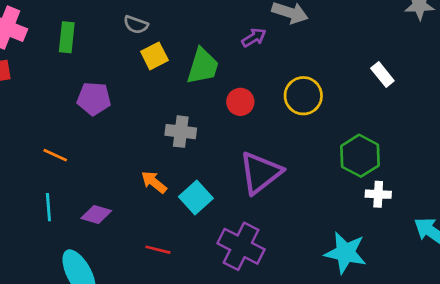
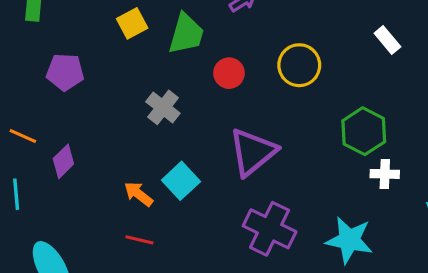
gray cross: (181, 132) -> (163, 107), turned 32
orange arrow: (154, 182) -> (138, 194), moved
purple diamond: (96, 214) -> (63, 161), moved, turned -60
purple cross: (241, 246) -> (270, 229), moved

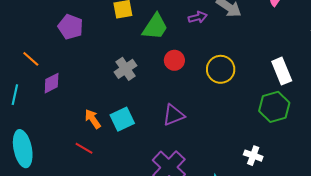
white rectangle: (387, 40) -> (282, 71), size x1.4
green hexagon: (364, 131) -> (274, 107), moved
purple triangle: (253, 152) -> (174, 115), size x0.7

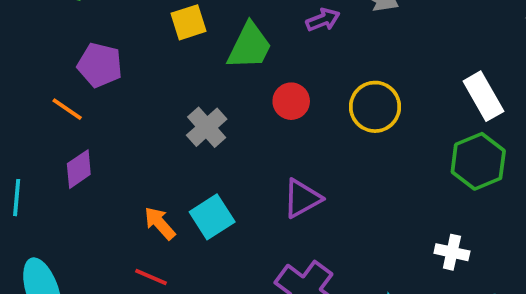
orange line: (31, 59) -> (67, 109), moved

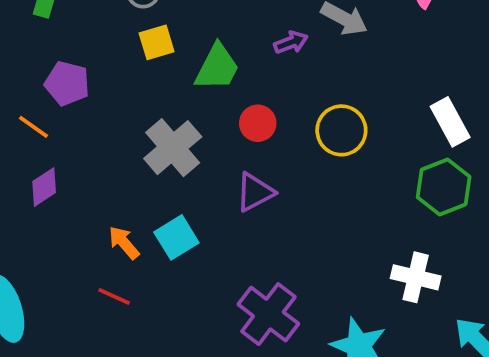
gray cross: (207, 127) -> (173, 148), size x1.4
purple triangle: (302, 198) -> (255, 192), moved
white cross: (452, 252) -> (416, 277), size x1.4

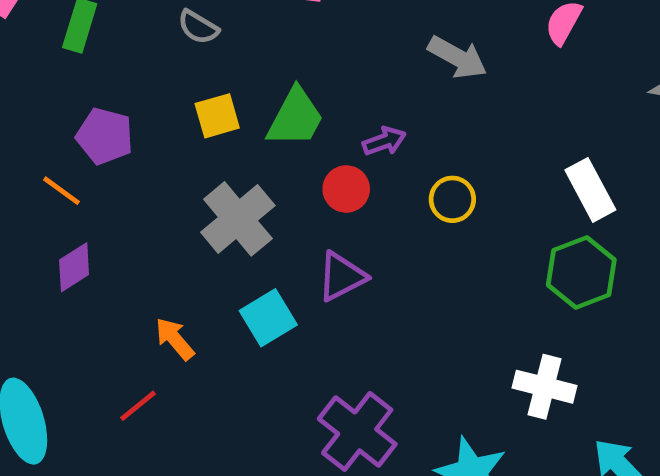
yellow square: (157, 42) -> (217, 116), moved
purple arrow: (291, 42) -> (384, 141), moved
yellow circle: (341, 130) -> (452, 199), size x0.7
cyan square: (176, 237) -> (268, 318), moved
red line: (114, 296) -> (138, 406), moved, turned -64

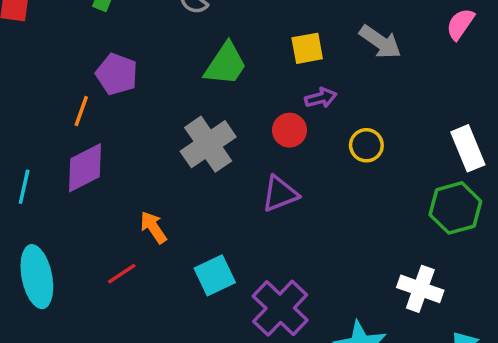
yellow square: (217, 116) -> (307, 48), moved
green trapezoid: (295, 118) -> (226, 64), moved
orange line: (62, 191) -> (81, 111), turned 68
purple diamond: (74, 267) -> (85, 168), size x1.4
cyan square: (268, 318) -> (215, 275), moved

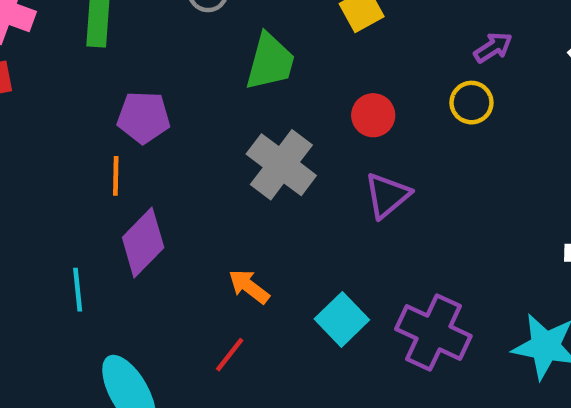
purple arrow: (321, 98) -> (493, 47), moved

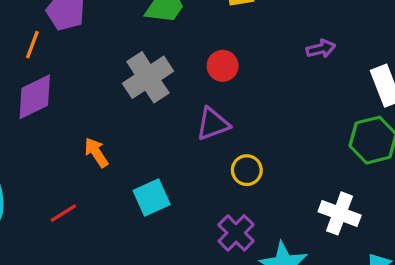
yellow circle: (471, 103) -> (247, 170), moved
purple cross: (433, 332) -> (236, 233), moved, size x0.7
red line: (230, 355) -> (63, 213), moved

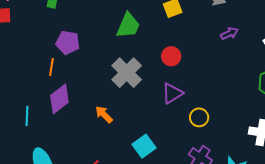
orange arrow: (96, 152) -> (104, 114), moved

